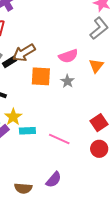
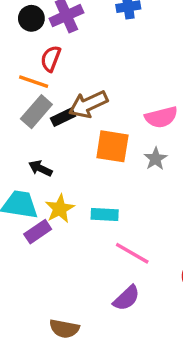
cyan rectangle: (27, 131) -> (105, 214), moved
purple semicircle: (54, 180) -> (126, 298), moved

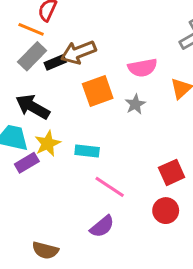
orange square: (112, 146) -> (98, 91), turned -32
black arrow: (40, 168) -> (33, 107), size x1.6

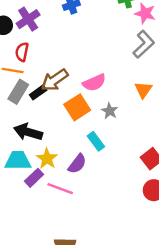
pink semicircle: (143, 68) -> (94, 83), moved
cyan rectangle: (87, 151) -> (96, 141), moved, turned 60
pink line: (110, 187) -> (60, 189), moved
purple semicircle: (102, 226) -> (77, 164), moved

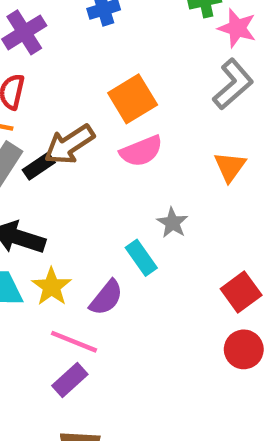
orange square: (77, 107) -> (133, 99), moved
gray star: (110, 111) -> (172, 223), moved
purple rectangle: (34, 178) -> (70, 380), moved

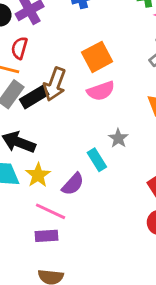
brown arrow: (69, 145) -> (55, 84), turned -40
black rectangle: (39, 166) -> (34, 97), size x1.4
purple rectangle: (70, 380) -> (46, 236), turned 35

